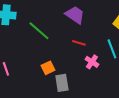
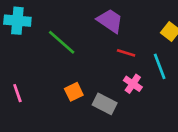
red line: (79, 43) -> (126, 53), moved
gray rectangle: (62, 83) -> (105, 104), moved, turned -54

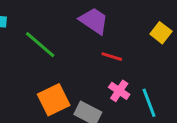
cyan line: (160, 66) -> (149, 103), moved
orange square: (74, 92) -> (54, 100), size x1.5

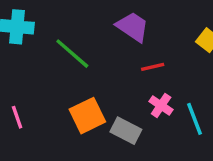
red line: (112, 57) -> (153, 67), turned -30

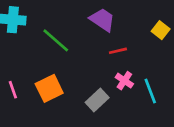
orange square: (87, 116) -> (49, 88), moved
gray rectangle: (126, 131) -> (97, 100), turned -70

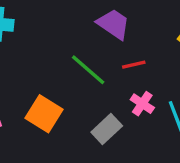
green line: (56, 40) -> (88, 70), moved
orange square: (49, 88) -> (44, 114), turned -32

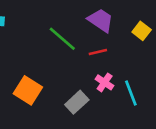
purple trapezoid: (113, 24) -> (101, 20), moved
green line: (88, 70) -> (62, 39), moved

